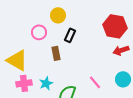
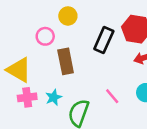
black rectangle: (70, 35) -> (104, 40), moved, size x1.5
brown rectangle: (56, 53) -> (66, 61), size x1.5

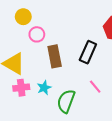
yellow circle: (68, 16) -> (23, 17), moved
black rectangle: (104, 40) -> (88, 52), moved

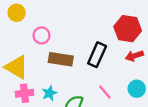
yellow circle: (23, 17) -> (17, 13), moved
brown rectangle: (55, 56) -> (61, 59), turned -70

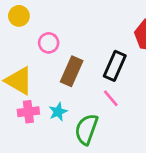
brown rectangle: (61, 59) -> (72, 71), turned -75
pink line: (105, 92) -> (111, 98), moved

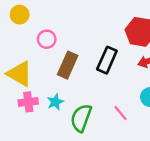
pink line: (111, 98) -> (120, 113), moved

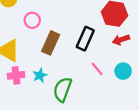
pink line: (120, 113) -> (97, 69), moved

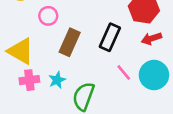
cyan circle: (123, 71) -> (154, 75), size x1.5

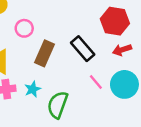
black rectangle: (110, 37) -> (83, 49), turned -65

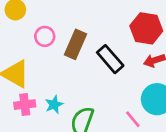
brown rectangle: (44, 53) -> (75, 44), moved
pink line: (96, 82) -> (133, 119), moved

